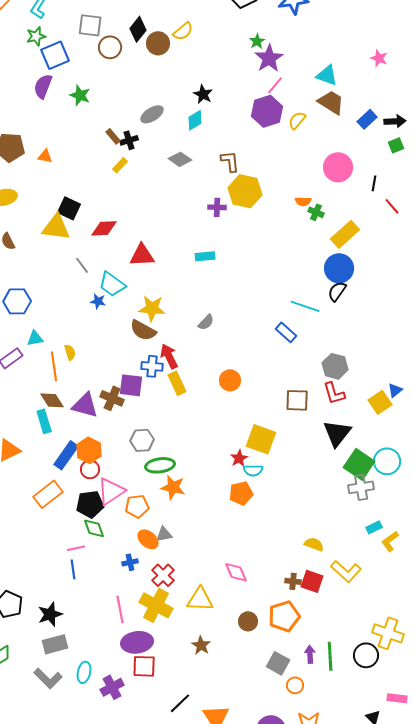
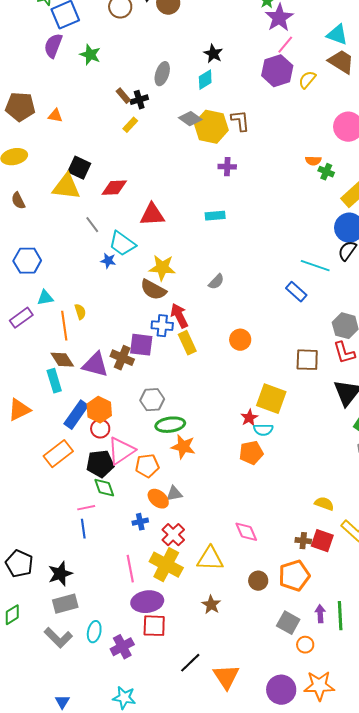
gray ellipse: (152, 114) -> (162, 74), turned -40
yellow hexagon: (245, 191) -> (211, 127), moved

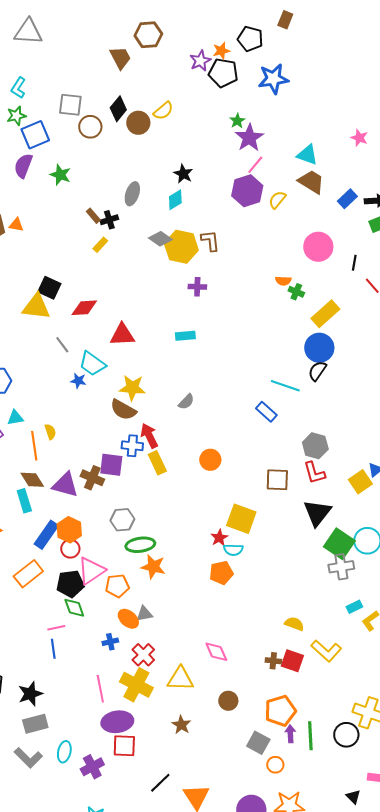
orange triangle: (55, 116) -> (16, 225), moved
orange pentagon: (294, 576) -> (280, 711), moved

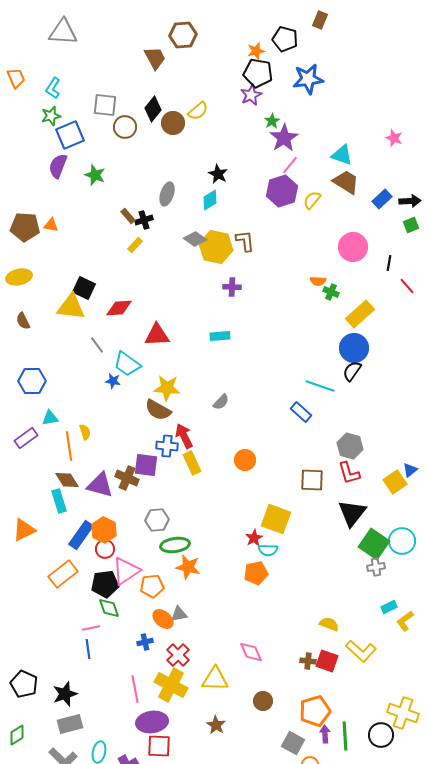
purple star: (200, 61) -> (251, 95), moved
gray cross: (341, 567) -> (376, 567), size x0.7

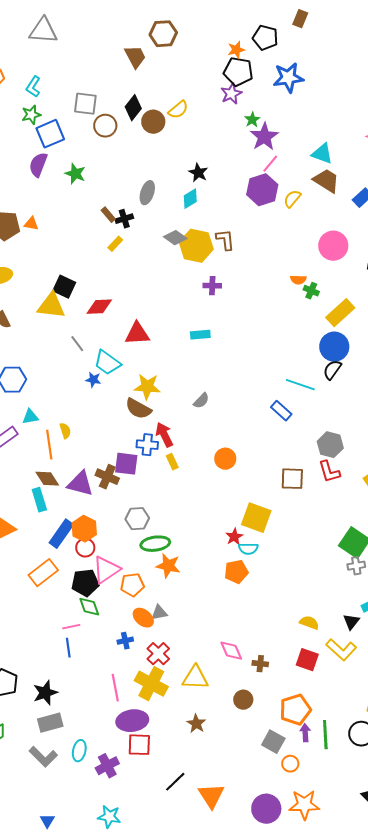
yellow rectangle: (192, 463) -> (172, 462), size x0.7
black triangle: (352, 513) -> (351, 622), moved, size x0.6
brown cross: (308, 661) -> (260, 664), moved

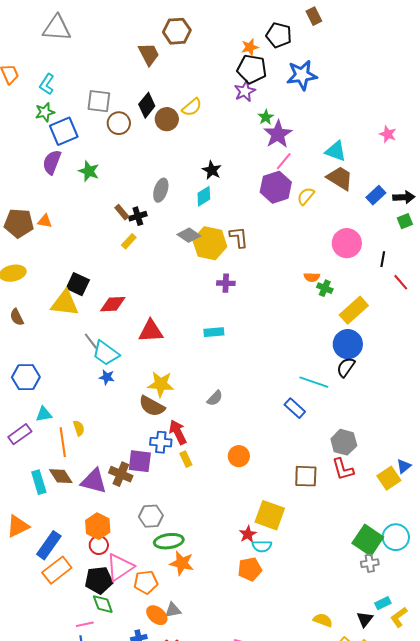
brown rectangle: (300, 19) -> (314, 16), turned -48
cyan trapezoid: (107, 363) -> (106, 353), moved
cyan rectangle: (39, 500) -> (39, 482), moved
blue rectangle: (61, 534) -> (49, 545), moved

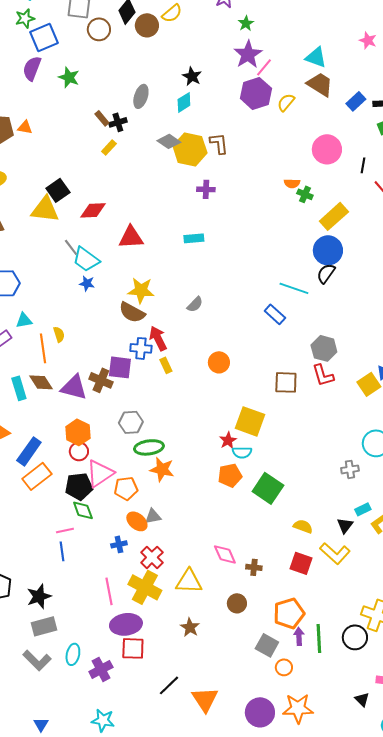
purple star: (278, 134) -> (248, 54), moved
black square: (78, 284) -> (58, 190), turned 30
green square: (368, 540) -> (268, 488), moved

